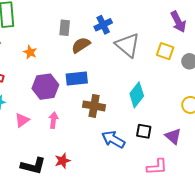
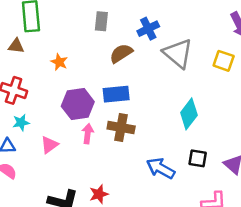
gray rectangle: (65, 28) -> (101, 21), moved
brown cross: (94, 106) -> (121, 127), moved
pink arrow: (53, 120) -> (88, 134), moved

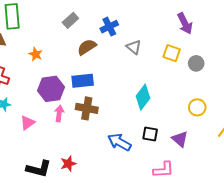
gray rectangle: (101, 21) -> (70, 20), turned 42
gray triangle: (178, 53) -> (134, 47), size x0.6

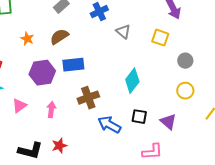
brown semicircle: (87, 47) -> (59, 37), moved
gray circle: (196, 63) -> (185, 61), moved
brown cross: (87, 108) -> (88, 98), moved, turned -30
pink arrow: (59, 114) -> (51, 110), moved

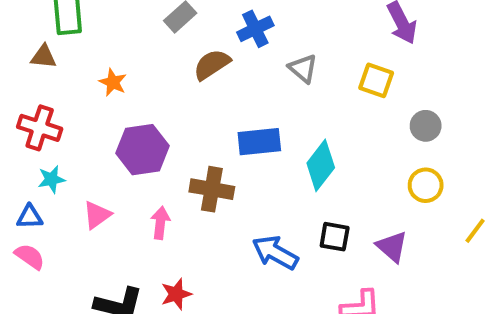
brown semicircle: (59, 37) -> (212, 64), moved
blue rectangle: (73, 65) -> (259, 142), moved
brown cross: (88, 98) -> (212, 189), moved, turned 30

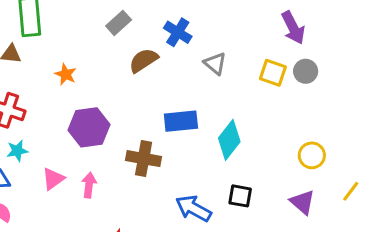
blue cross: (255, 29) -> (178, 32), turned -32
gray circle: (426, 126) -> (306, 71), moved
pink arrow: (160, 223) -> (89, 185), moved
purple triangle: (392, 247) -> (302, 202), moved

